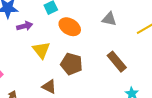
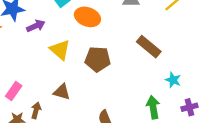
brown triangle: (49, 87) -> (62, 92), moved

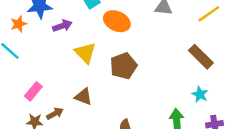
brown rectangle: (149, 47) -> (201, 57), moved
brown pentagon: (98, 59) -> (123, 66), turned -30
brown arrow: (36, 110) -> (55, 114), turned 42

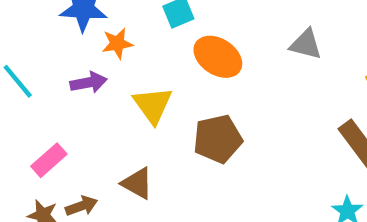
orange star: (19, 24) -> (117, 43), moved
purple arrow: (62, 26) -> (89, 82), moved

